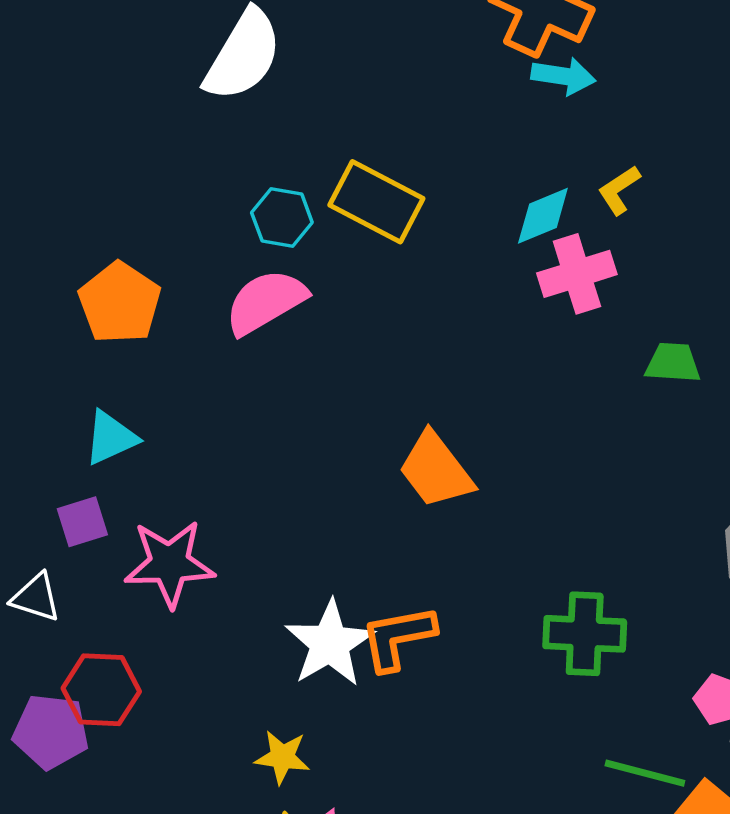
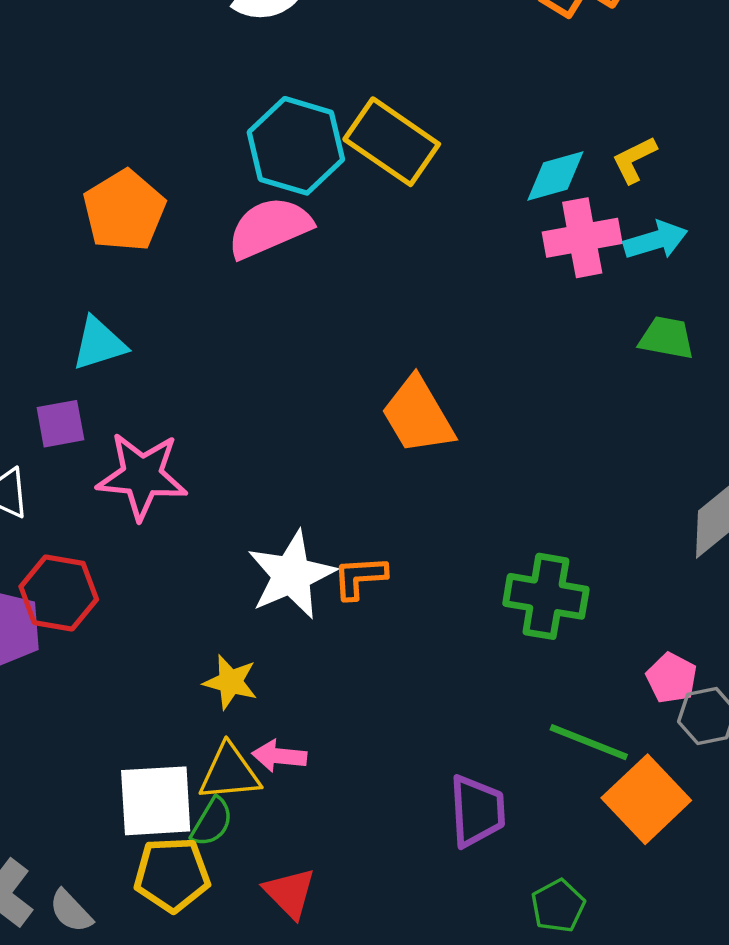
cyan arrow: (563, 76) -> (656, 240), moved, turned -32
cyan hexagon: (282, 218) -> (296, 146), size x1.6
orange L-shape: (398, 638) -> (360, 577), size x0.7

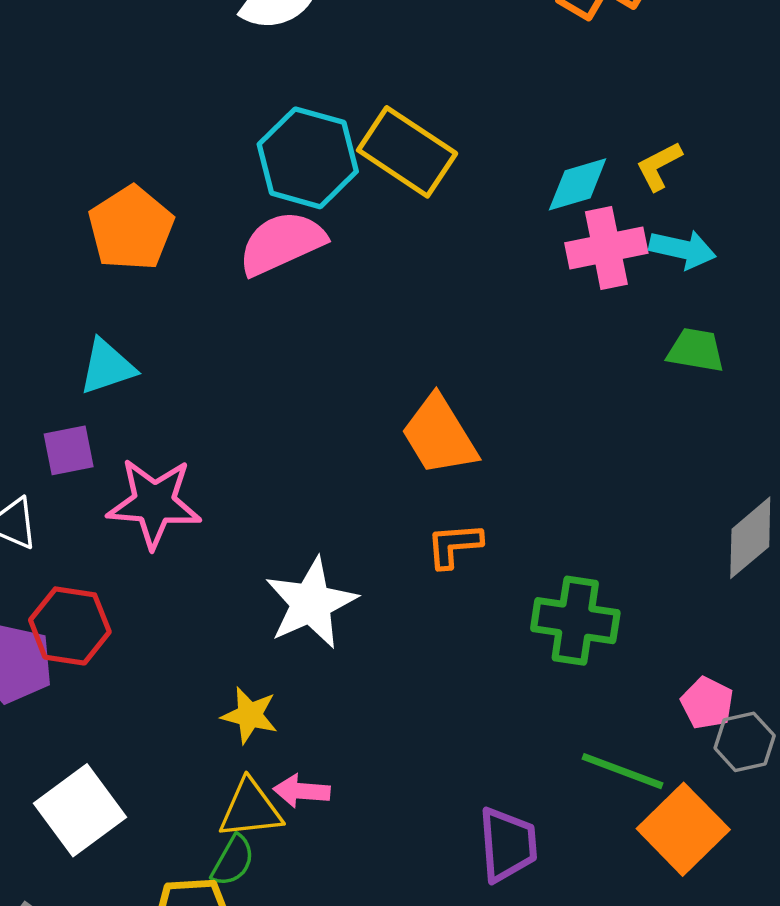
cyan arrow: (656, 240) -> (683, 249), turned 30
orange L-shape: (360, 577) -> (454, 545), moved
white square: (156, 801) -> (80, 810), moved, turned -32

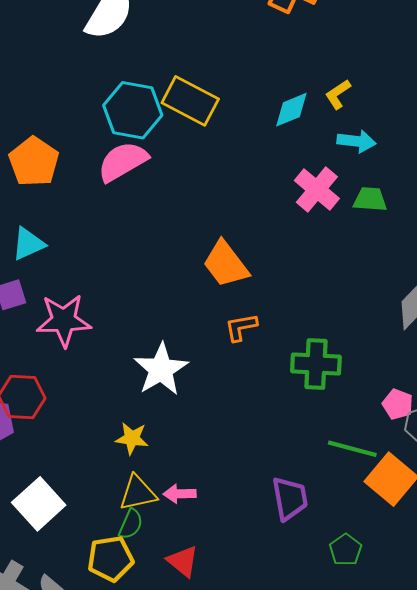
pink cross: (606, 248) -> (317, 189), moved, turned -33
pink arrow: (302, 791) -> (180, 494), moved

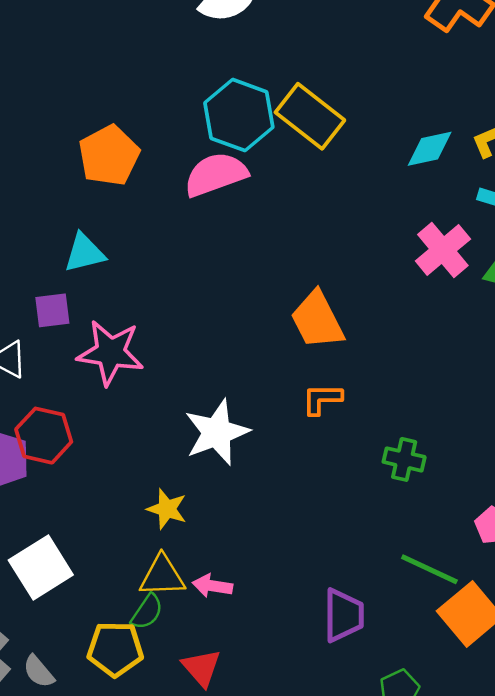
green cross: (316, 364) -> (404, 459), size x0.7

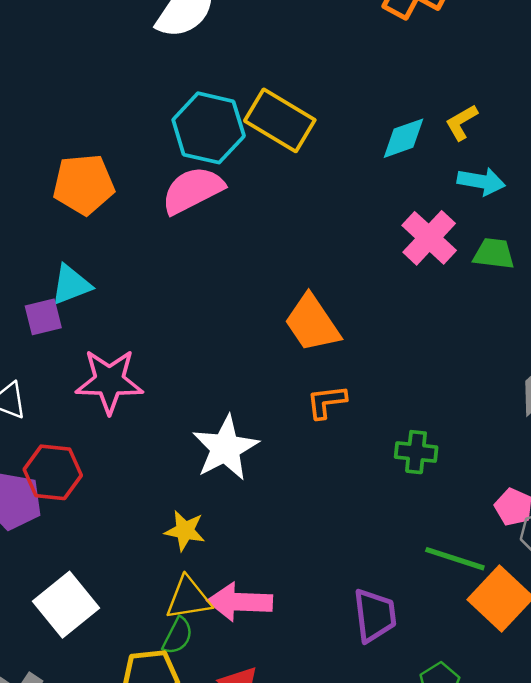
orange pentagon: (109, 156) -> (84, 184), turned 30
purple square: (52, 310) -> (43, 317), moved
pink arrow: (212, 586) -> (240, 602), size x1.6

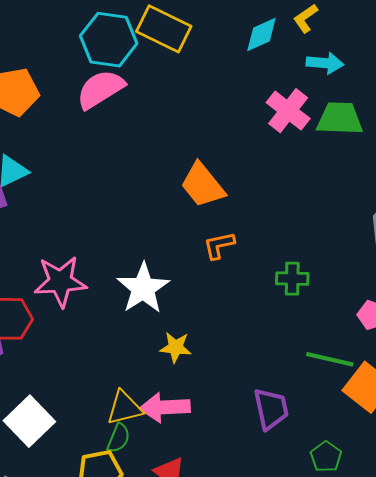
green trapezoid: (494, 254) -> (340, 119), size x1.4
pink star: (109, 381) -> (60, 282), moved
yellow star: (185, 531) -> (176, 347), moved

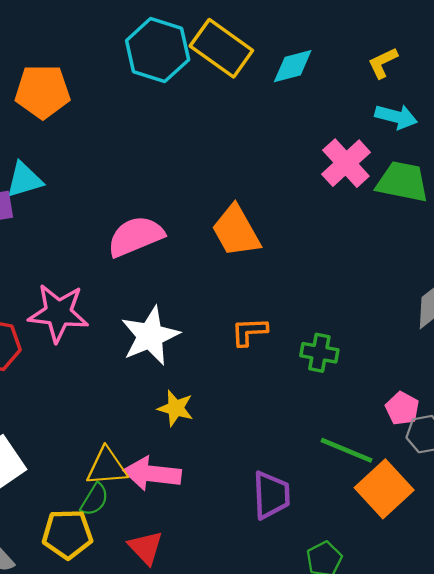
cyan diamond: (261, 35) -> (293, 66), moved
pink semicircle: (100, 89) -> (136, 236), moved
orange L-shape: (219, 245) -> (249, 332), moved

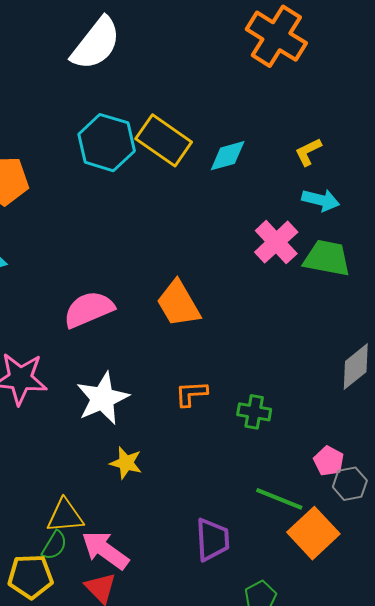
pink arrow: (152, 474) -> (105, 550), moved, turned 30

